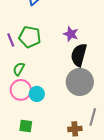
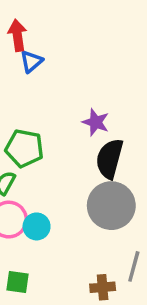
green pentagon: (30, 37) -> (24, 148), moved

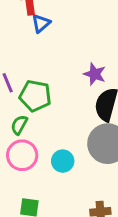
cyan circle: (37, 226) -> (63, 161), moved

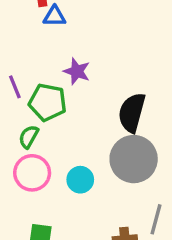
blue triangle: (41, 23) -> (54, 16), turned 42
purple star: (95, 74) -> (77, 71), moved

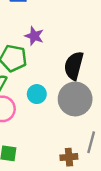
cyan circle: (80, 180) -> (37, 94), moved

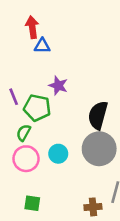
cyan circle: (37, 94) -> (58, 154), moved

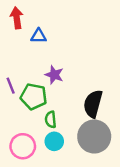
red arrow: (32, 27) -> (17, 18), moved
green semicircle: (24, 133) -> (51, 120), moved, turned -35

